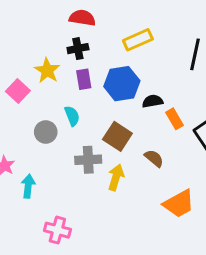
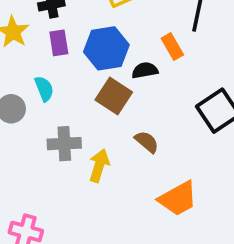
orange rectangle: (175, 119) -> (172, 47), moved
brown square: (117, 136) -> (114, 96), moved

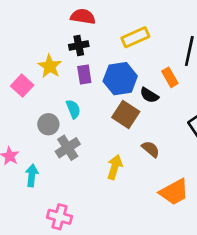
black semicircle: (145, 70) -> (149, 95), turned -138
gray cross: (64, 144) -> (68, 148), moved, turned -30

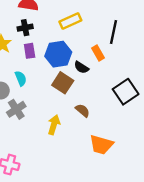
orange trapezoid: (174, 192) -> (101, 145), turned 45

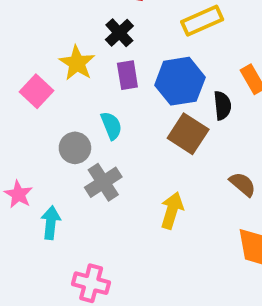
black cross: (25, 28) -> (119, 33), turned -32
black semicircle: (81, 67) -> (222, 105), turned -128
brown semicircle: (83, 110) -> (243, 184), moved

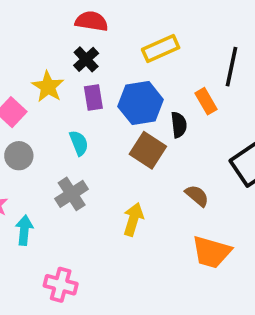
gray circle: (75, 148) -> (19, 156), moved

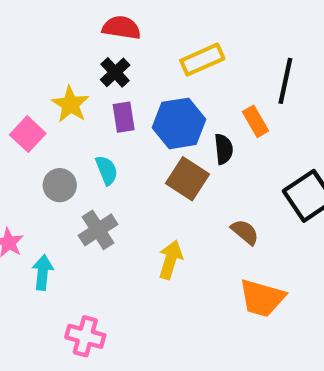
gray circle: (19, 156) -> (60, 185), moved

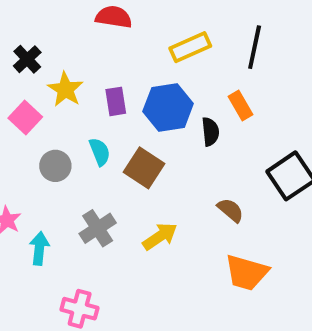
black cross: (115, 72) -> (27, 59), moved
black line: (285, 81) -> (255, 47), moved
brown square: (187, 179) -> (144, 168), moved
gray cross: (98, 230) -> (98, 228), moved
yellow arrow: (170, 260) -> (160, 236), turned 39

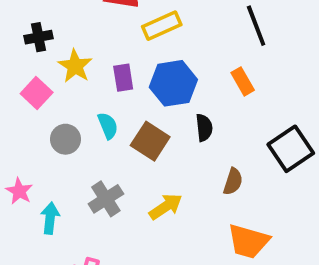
yellow rectangle: (190, 47) -> (162, 26), moved
black line: (255, 47) -> (256, 26), turned -33
black cross: (27, 59) -> (39, 37), turned 32
black semicircle: (210, 132) -> (204, 128), moved
brown semicircle: (230, 210) -> (233, 182), turned 68

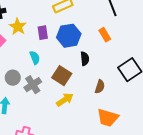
gray circle: (65, 139) -> (13, 78), moved
brown square: (150, 141) -> (62, 76), moved
gray cross: (106, 199) -> (33, 85), moved

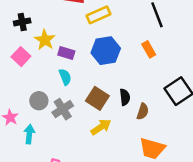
purple rectangle: (43, 33) -> (66, 53), moved, turned -64
black semicircle: (85, 59) -> (125, 97), moved

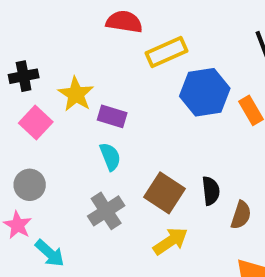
black cross: (22, 22) -> (24, 76), moved
blue hexagon: (106, 51) -> (205, 92), moved
gray circle: (39, 101) -> (30, 185), moved
cyan arrow: (29, 134) -> (50, 253), turned 126

